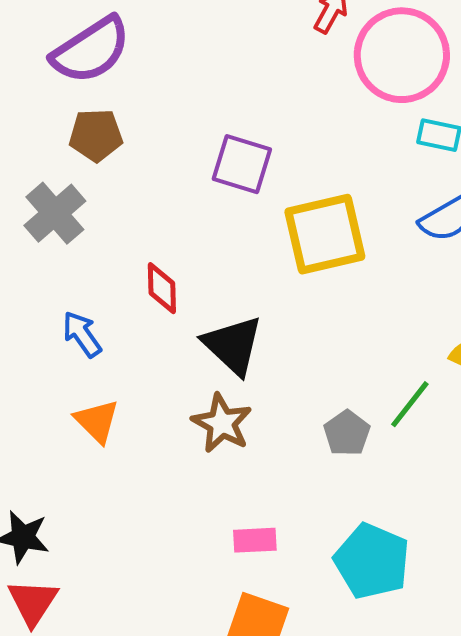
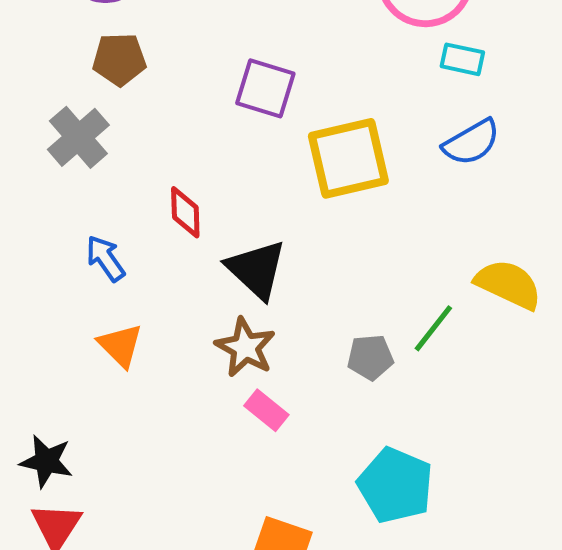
gray pentagon: (347, 433) -> (370, 357), turned 30
pink rectangle: (255, 540) -> (266, 410), moved, turned 42

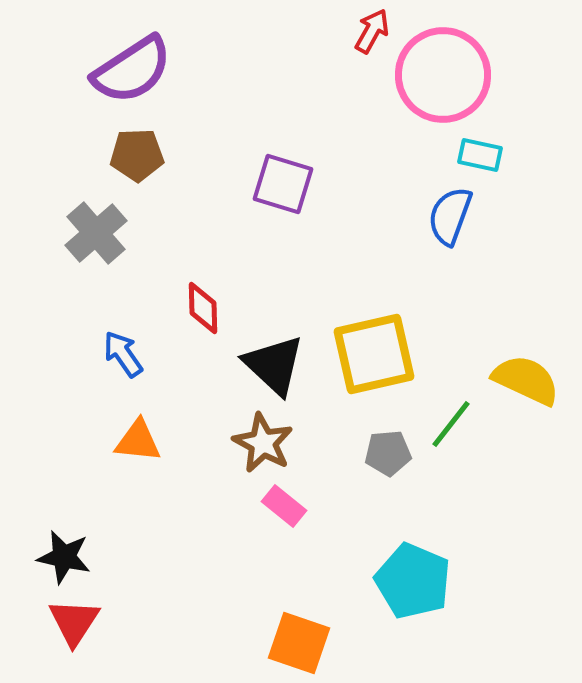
blue semicircle: (471, 142) -> (450, 216), moved, turned 140
yellow square: (348, 158) -> (374, 354), moved
orange triangle: (120, 345) -> (138, 441), turned -39

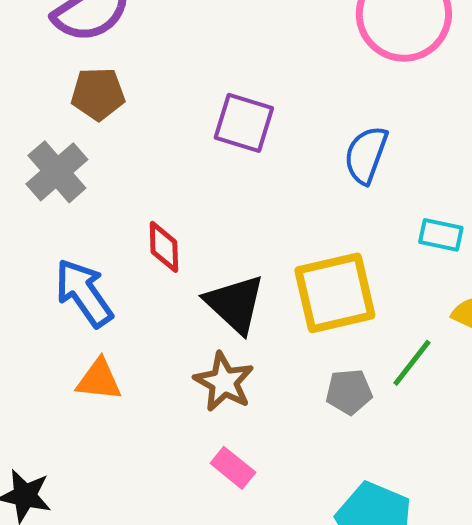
cyan rectangle: (480, 155) -> (441, 235), moved
blue semicircle: (450, 216) -> (366, 155), moved
blue arrow: (123, 354) -> (84, 293), size x1.5
pink rectangle: (284, 506) -> (233, 468), moved

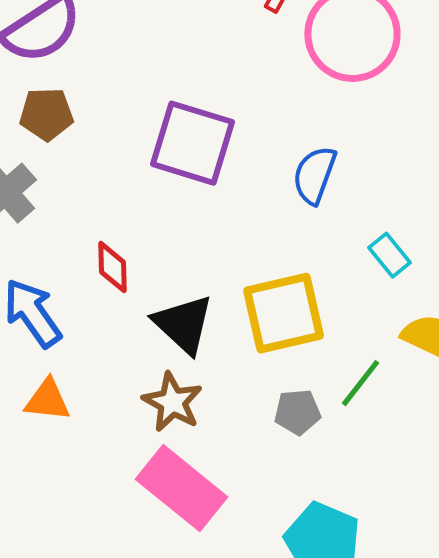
purple square: (244, 123) -> (192, 143), size x1.4
cyan rectangle: (441, 235) -> (389, 255), turned 39
pink rectangle: (233, 468) -> (181, 488), size x2.0

